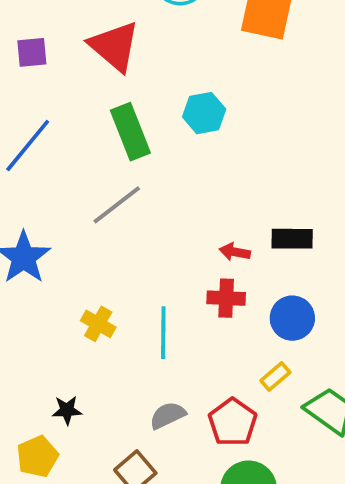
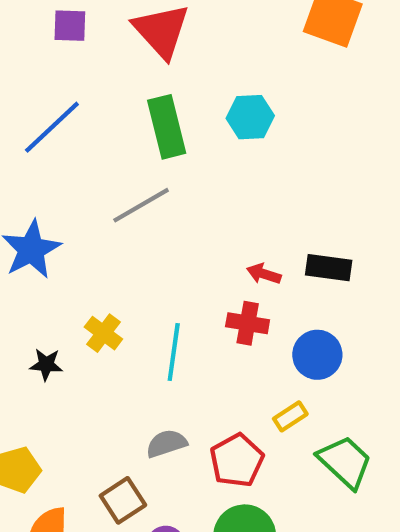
black star: (67, 410) -> (46, 365), moved

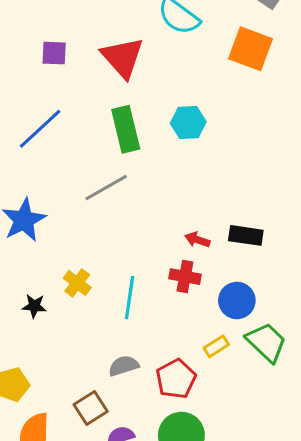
green trapezoid: (345, 462) -> (266, 342), moved

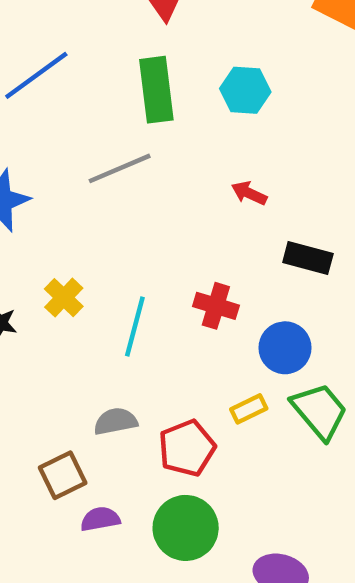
red arrow: (197, 240) -> (249, 193), moved

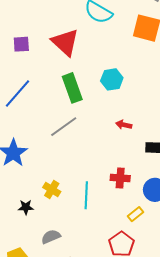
yellow rectangle: (249, 409) -> (136, 214), moved
gray semicircle: (116, 421) -> (51, 237), moved

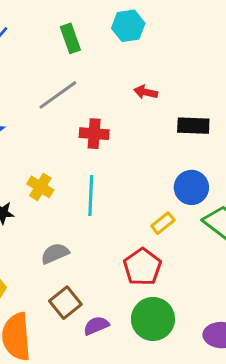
green rectangle: (72, 88) -> (70, 38), size x0.7
red cross: (120, 178) -> (94, 134), moved
gray semicircle: (51, 237) -> (55, 253), moved

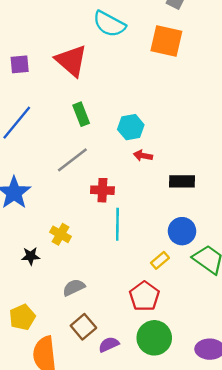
cyan hexagon: (128, 26) -> (131, 127), moved
cyan line: (91, 195) -> (117, 224), moved

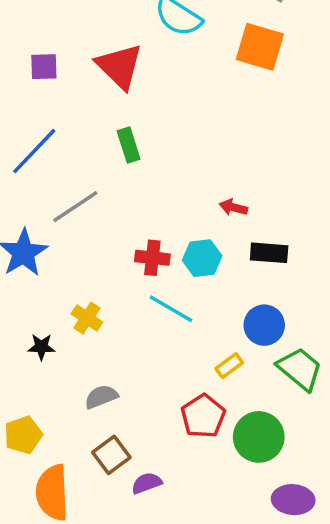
cyan hexagon: (131, 127) -> (202, 258), moved
red arrow: (143, 156) -> (233, 207), moved
gray line: (72, 160) -> (75, 207), moved
cyan line: (117, 224) -> (171, 309), turned -64
green circle: (154, 338) -> (259, 437), moved

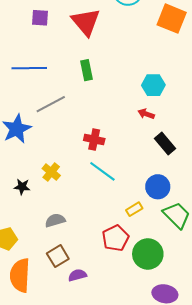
blue line: (34, 151) -> (29, 68), turned 40
black rectangle: (269, 253) -> (165, 143), turned 40
cyan hexagon: (202, 258) -> (153, 85), moved

